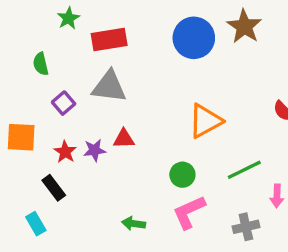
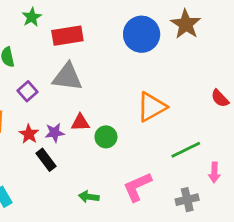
green circle: (182, 175) -> (106, 137), moved
black rectangle: (54, 188) -> (46, 160), moved

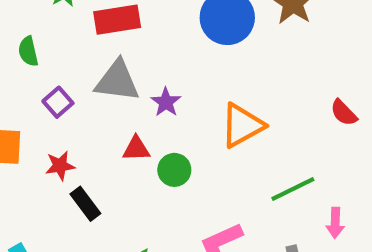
purple star: (55, 133) -> (166, 102), moved, turned -30
red star: (29, 134) -> (60, 166), turned 30

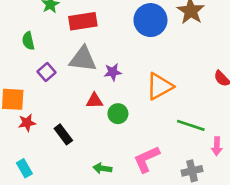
purple star: (166, 102) -> (113, 72), turned 30
red star: (60, 166) -> (27, 123), moved
green line: (293, 189) -> (191, 125), turned 44

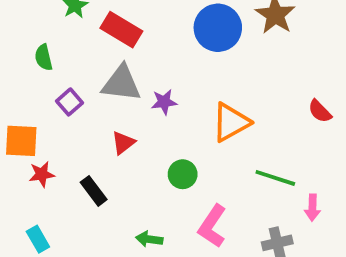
red rectangle: (83, 21) -> (121, 30), turned 40
red triangle: (95, 101) -> (123, 143), moved, turned -36
green circle: (118, 114) -> (183, 174), moved
pink L-shape: (147, 159) -> (212, 226), turned -32

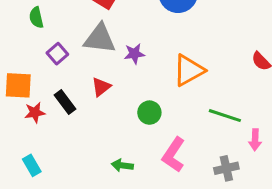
black rectangle: (94, 191) -> (65, 102), moved

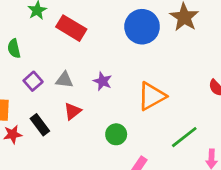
gray triangle: (100, 39) -> (64, 80), moved, size x0.6
purple star: (134, 54) -> (103, 81), turned 30
green line: (225, 116) -> (184, 137), turned -56

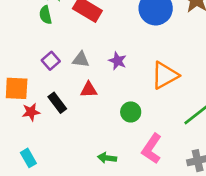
green semicircle: (14, 49) -> (45, 15), moved
red triangle: (73, 111) -> (89, 90), turned 36

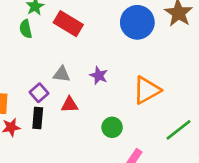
purple square: (51, 61) -> (39, 93), moved
black rectangle: (57, 103) -> (38, 118), turned 42

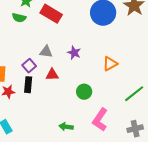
green semicircle: (26, 29) -> (19, 18), turned -64
orange triangle: (147, 90) -> (110, 64), size x0.7

